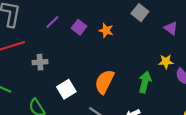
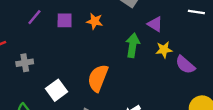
purple square: (79, 27) -> (65, 20), turned -32
purple triangle: (171, 28) -> (155, 24), moved
green arrow: (145, 82) -> (133, 45), moved

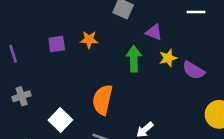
purple line: (34, 17) -> (13, 54), moved, turned -49

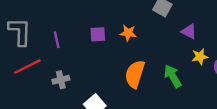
green arrow: (134, 59) -> (173, 76), moved, turned -35
orange semicircle: (102, 100) -> (135, 74), moved

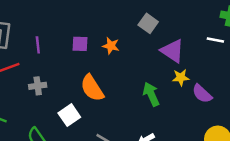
purple triangle: (189, 32) -> (173, 51), size x1.5
orange semicircle: (135, 74) -> (92, 88), moved, turned -56

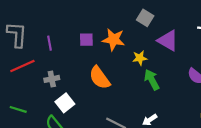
orange star: (111, 46) -> (114, 40), size x1.5
yellow star: (181, 77) -> (140, 58), moved
white square: (69, 115) -> (65, 103), moved

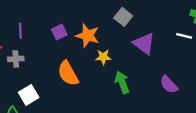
purple square: (86, 40) -> (59, 32), turned -32
yellow star: (140, 58) -> (103, 57), moved
gray cross: (52, 79) -> (16, 59), moved

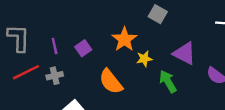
purple square: (59, 32) -> (83, 48), moved
orange star: (88, 36) -> (124, 39), turned 30
purple triangle: (144, 44) -> (184, 53), moved

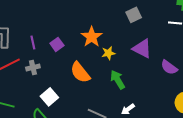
gray square: (158, 14) -> (134, 15), moved, turned 35
green arrow: (168, 81) -> (118, 80), moved

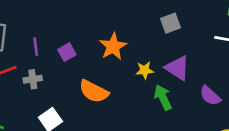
yellow star: (108, 53) -> (145, 70), moved
orange semicircle: (80, 72) -> (94, 91), turned -30
green arrow: (118, 80) -> (163, 97), moved

